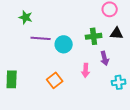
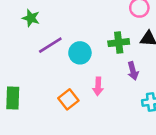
purple line: (41, 38) -> (50, 45), turned -36
pink arrow: (86, 70) -> (98, 86), moved

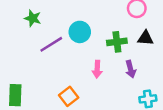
cyan circle: (80, 53) -> (80, 32), moved
pink arrow: (98, 86) -> (97, 69), moved

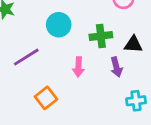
black triangle: (145, 38) -> (133, 44), moved
purple line: (51, 44) -> (26, 57), moved

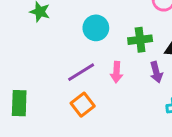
purple line: (26, 57) -> (81, 72), moved

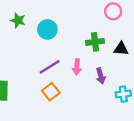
cyan circle: (96, 28) -> (47, 29), moved
purple arrow: (156, 72) -> (101, 76), moved

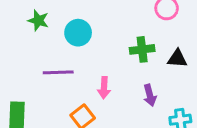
purple line: (50, 67) -> (58, 72), moved, turned 30
pink arrow: (77, 67) -> (104, 88), moved

